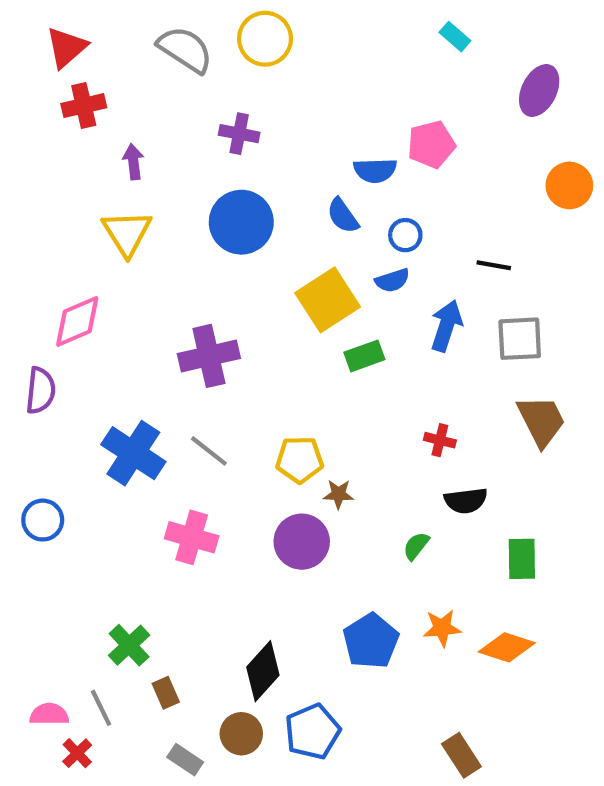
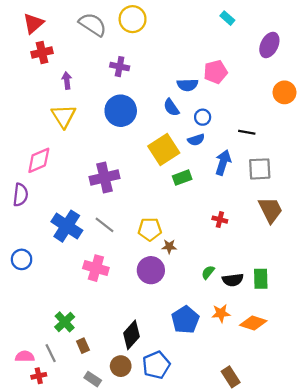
black semicircle: (466, 501) -> (233, 280), moved
red cross: (77, 753) -> (39, 376), turned 32

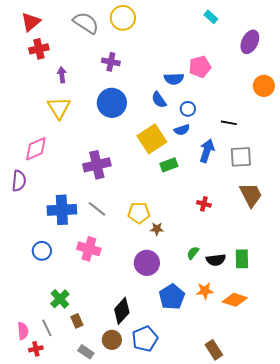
blue cross: (67, 226) -> (62, 210), turned -36
blue circle: (22, 259) -> (42, 251), moved
purple circle: (151, 270) -> (147, 263), moved
pink semicircle: (25, 356) -> (23, 331), turned 84

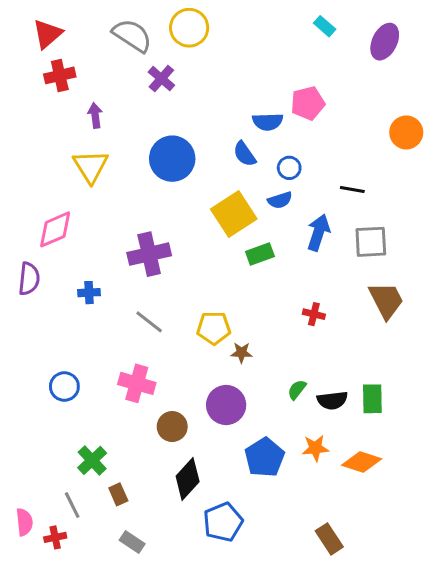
purple ellipse: (250, 42) -> (385, 42), moved
purple cross: (111, 62) -> (161, 79), moved, turned 30
blue cross: (62, 210) -> (89, 293), moved, size x0.5
pink semicircle: (23, 331) -> (24, 522), moved
brown circle: (112, 340) -> (172, 427), moved

